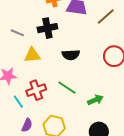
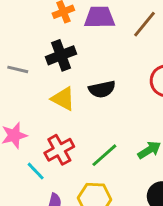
yellow triangle: (32, 55) -> (63, 99), moved, turned 42
green line: (67, 88) -> (104, 155), moved, turned -66

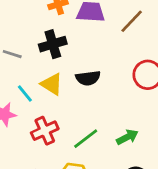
cyan line: (36, 171) -> (25, 94), moved

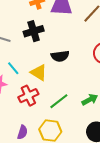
yellow triangle: (52, 84) -> (39, 73), moved

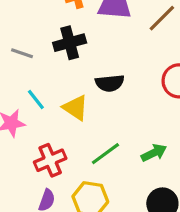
red cross: (28, 96) -> (50, 160), moved

